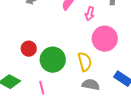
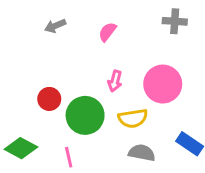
pink arrow: (90, 14) -> (115, 81), moved
yellow semicircle: (85, 62) -> (133, 118), turned 96

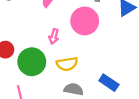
pink circle: (163, 84) -> (85, 21), moved

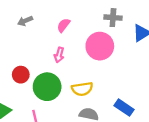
pink arrow: (54, 36) -> (59, 55), moved

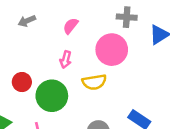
yellow semicircle: (82, 89) -> (94, 82), moved

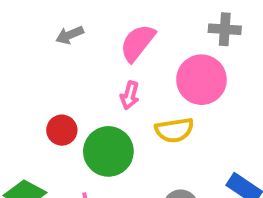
pink semicircle: (71, 26) -> (137, 43), size x1.5

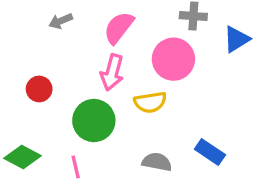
pink arrow: (130, 95) -> (112, 72), size x1.5
red circle: (62, 130) -> (39, 89), moved

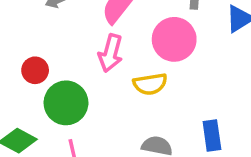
green circle: (94, 120) -> (66, 103), moved
blue rectangle: (210, 152) -> (212, 136), turned 48

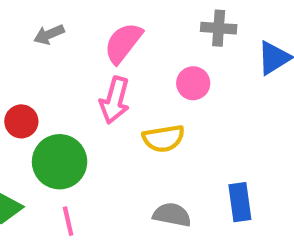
pink circle: (174, 39) -> (193, 83), size x0.6

